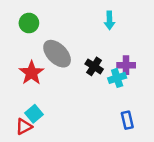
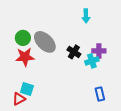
green circle: (29, 23) -> (23, 38), moved
red star: (31, 73) -> (25, 57), turned 30
cyan square: (34, 114) -> (27, 89), turned -32

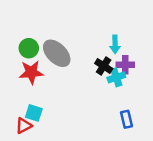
cyan arrow: (86, 16) -> (115, 44), moved
black cross: (74, 52) -> (104, 66), moved

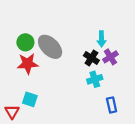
purple cross: (125, 65) -> (110, 57), turned -32
cyan cross: (116, 77) -> (95, 79), moved
red triangle: (24, 126) -> (12, 112), moved, turned -32

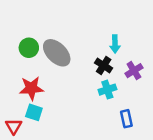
purple cross: (110, 57) -> (134, 71), moved
red star: (28, 64) -> (31, 88), moved

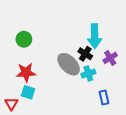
cyan arrow: (115, 44) -> (95, 36), size x1.6
gray ellipse: (57, 53) -> (69, 64), moved

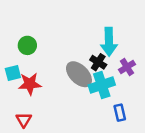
cyan cross: (88, 74) -> (102, 85), size x1.5
cyan square: (28, 92) -> (13, 73), moved, turned -32
red triangle: (11, 104) -> (24, 120), moved

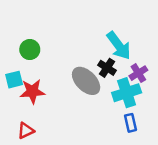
cyan arrow: (109, 42) -> (119, 46), turned -36
cyan cross: (102, 85) -> (127, 93), moved
red triangle: (24, 120) -> (26, 131), turned 35

